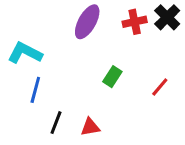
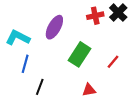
purple ellipse: (87, 22) -> (54, 27), moved
green rectangle: (112, 77) -> (80, 54), size x1.6
red triangle: (90, 127) -> (89, 90), moved

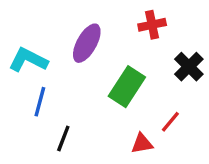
black cross: (118, 13) -> (189, 67), moved
red line: (113, 62) -> (170, 122), moved

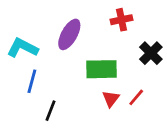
green rectangle: (127, 87) -> (101, 69), turned 56
red triangle: (142, 144) -> (111, 99), moved, turned -42

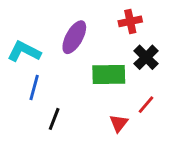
black cross: (151, 53) -> (146, 57), moved
red triangle: (111, 99) -> (119, 123), moved

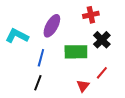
blue line: (34, 87) -> (41, 58), moved

